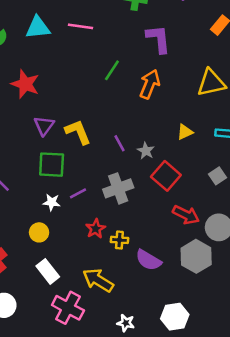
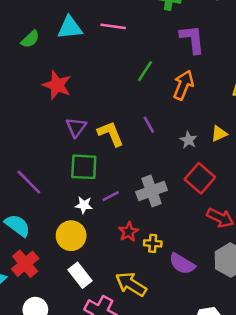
purple line: (119, 143) -> (149, 125), moved
gray star: (146, 151) -> (188, 140), moved
yellow circle: (39, 232) -> (71, 236), size x1.5

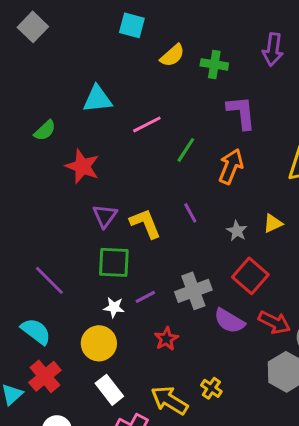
pink line: (113, 26) -> (147, 124), moved, turned -35
green semicircle: (30, 39) -> (45, 130), moved
yellow cross: (153, 243) -> (211, 388), moved, turned 30
purple semicircle: (182, 264) -> (229, 321), moved

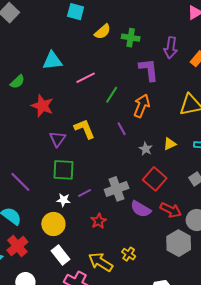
purple arrow: (273, 49) -> (171, 48), moved
purple line: (190, 213) -> (122, 129), moved
yellow L-shape: (145, 223) -> (85, 129), moved

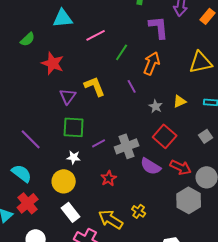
purple line: (85, 193) -> (99, 143), moved

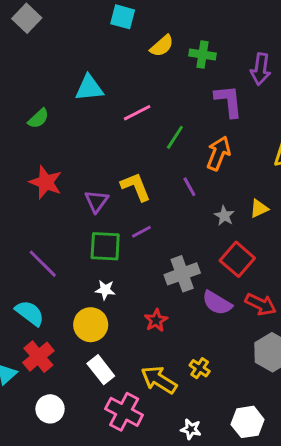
red star: (53, 63) -> (46, 182), moved
purple line: (99, 143) -> (142, 232), moved

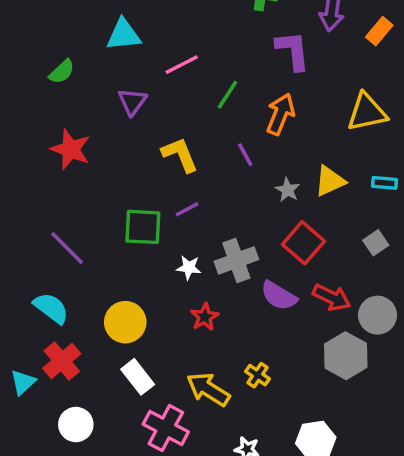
purple triangle: (96, 201) -> (132, 102), moved
yellow triangle: (259, 208) -> (330, 181), size x1.4
white star: (105, 290) -> (189, 267), moved

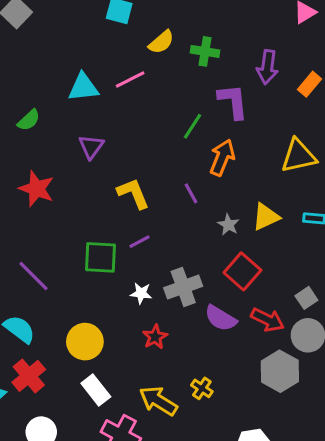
pink line: (182, 65) -> (130, 80), moved
green line: (228, 95) -> (193, 126), moved
gray square: (376, 243) -> (306, 298), moved

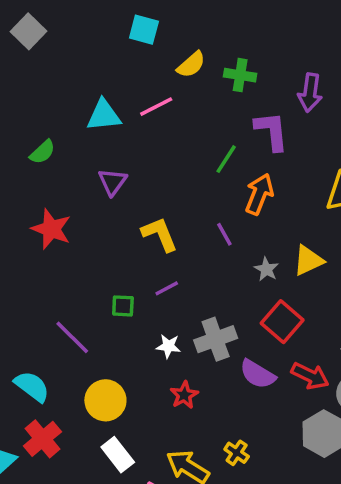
green square: (100, 257) -> (123, 306), size x0.6
purple line: (33, 276) -> (72, 337), moved

